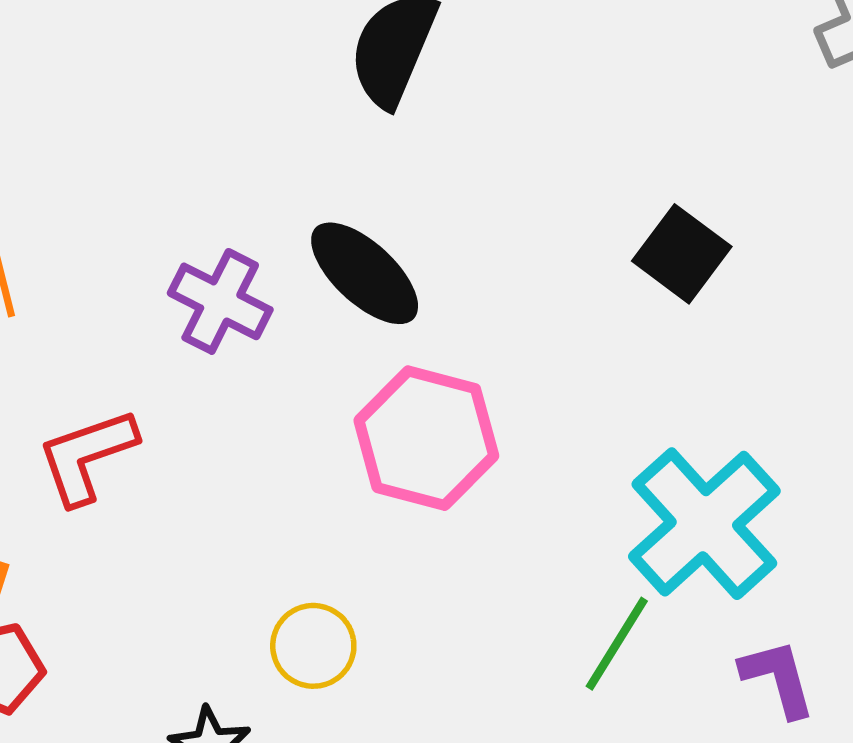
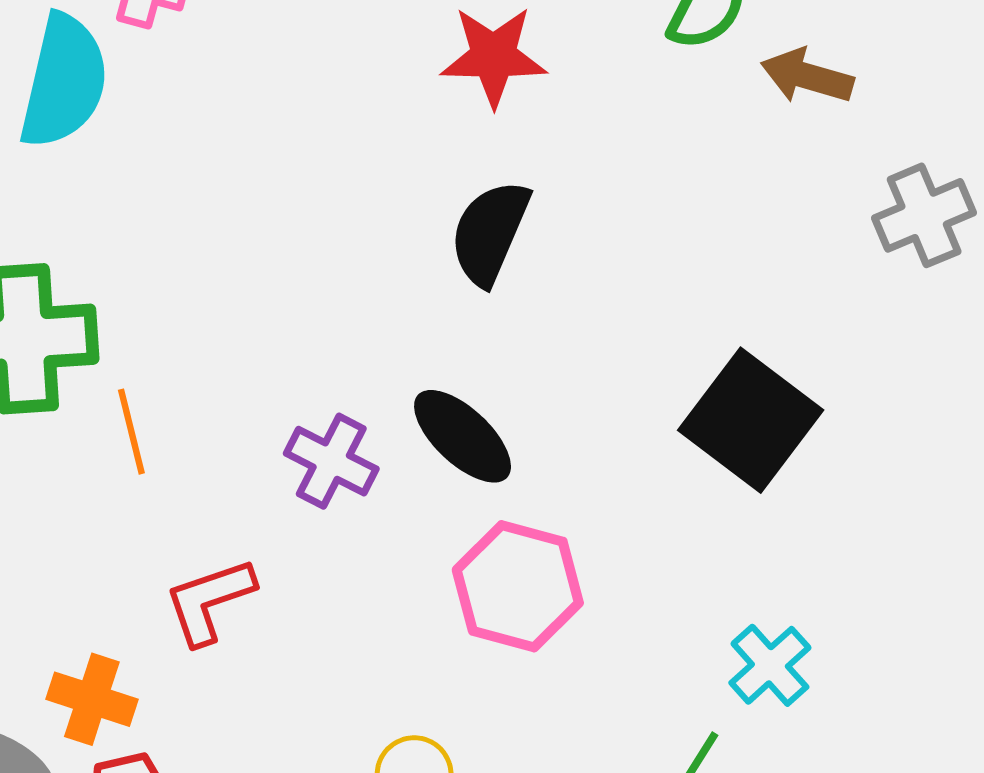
black square: (682, 254) -> (751, 420), size x1.6
cyan cross: (704, 524) -> (770, 665), size x0.6

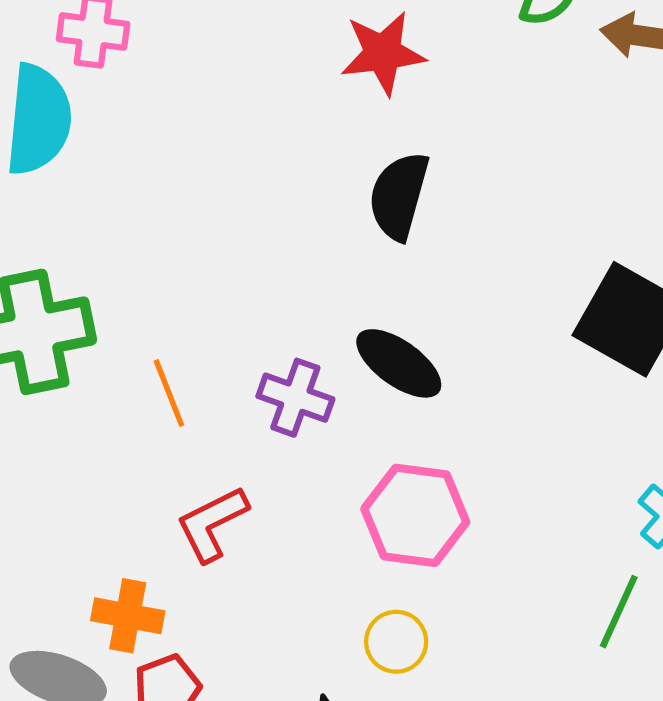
orange line: (131, 432) -> (169, 393), moved
pink hexagon: (518, 586) -> (415, 515), moved

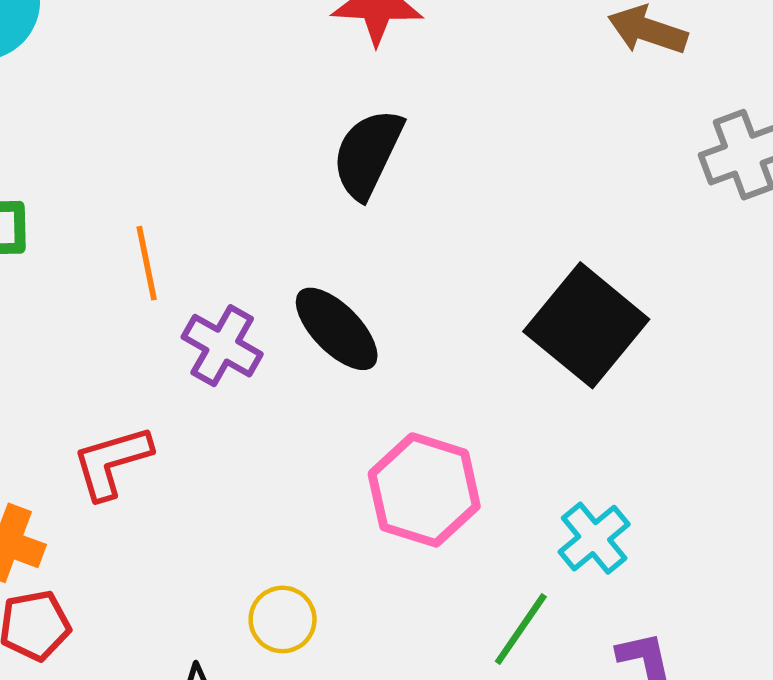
orange line: (169, 393) -> (147, 263), moved
pink hexagon: (415, 515) -> (424, 490), moved

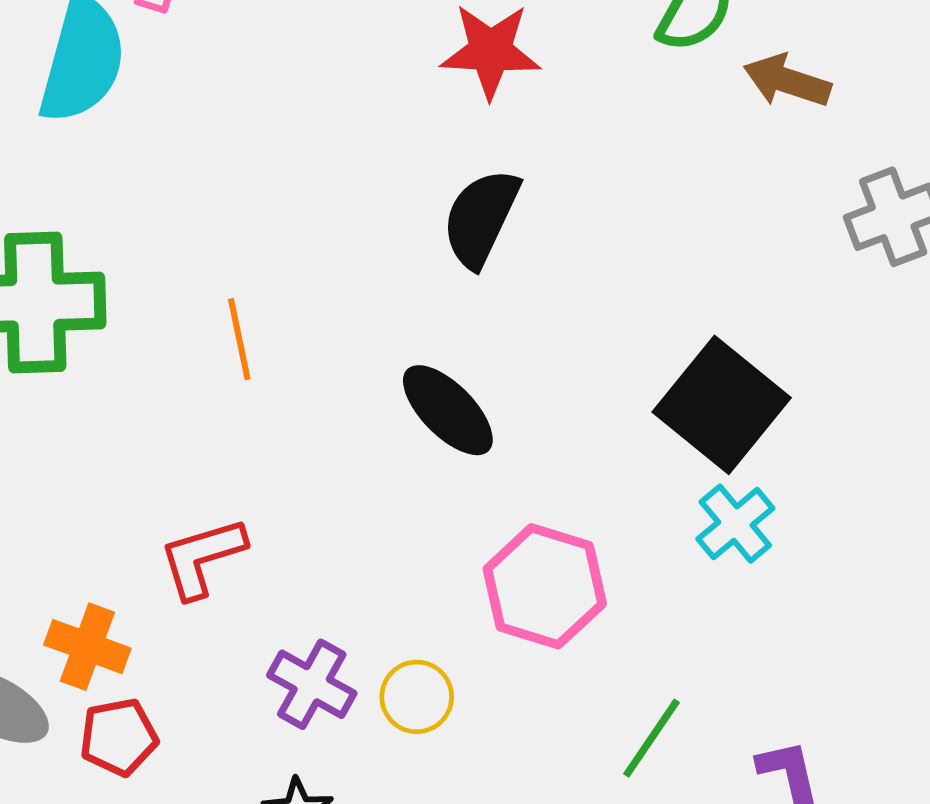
purple cross: (222, 346) -> (312, 684), moved
cyan cross: (594, 538) -> (735, 524), moved
yellow circle: (283, 619) -> (417, 697), moved

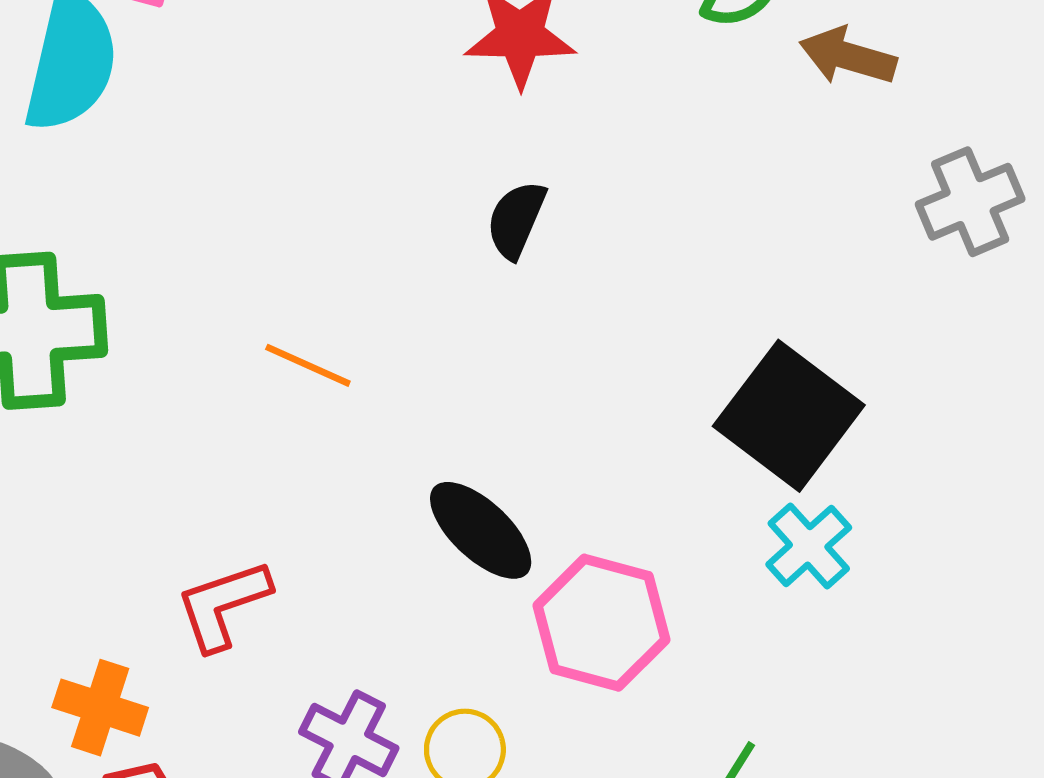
black semicircle: (481, 218) -> (516, 220), size x0.7
orange line: (239, 339) -> (308, 365), moved, turned -52
black ellipse: (448, 410) -> (481, 530), moved

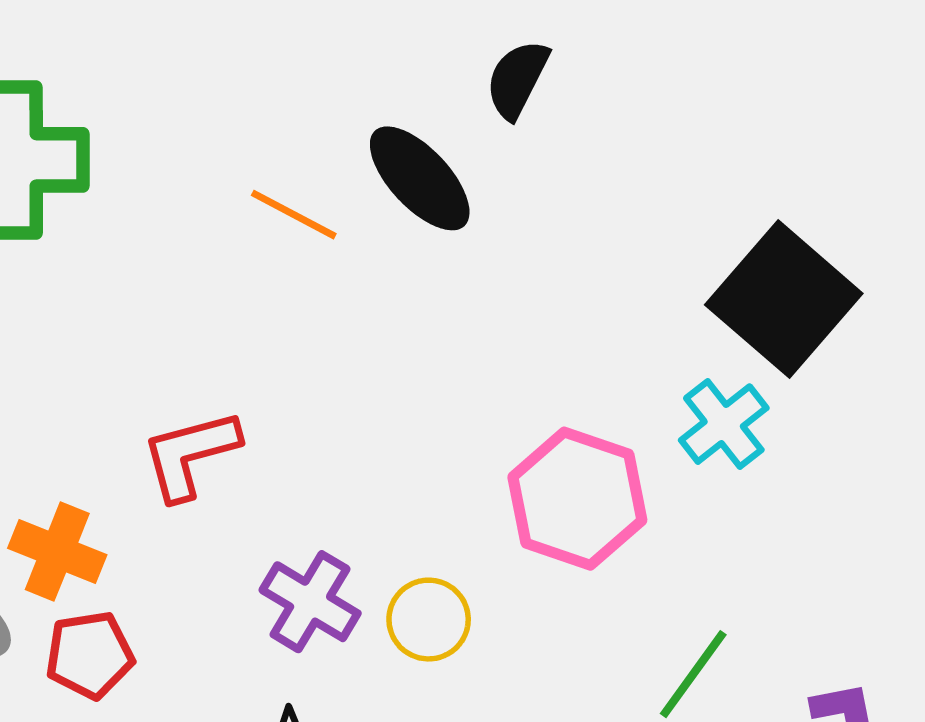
black ellipse: (481, 530) -> (420, 178), moved
cyan cross: (809, 546) -> (724, 424), moved

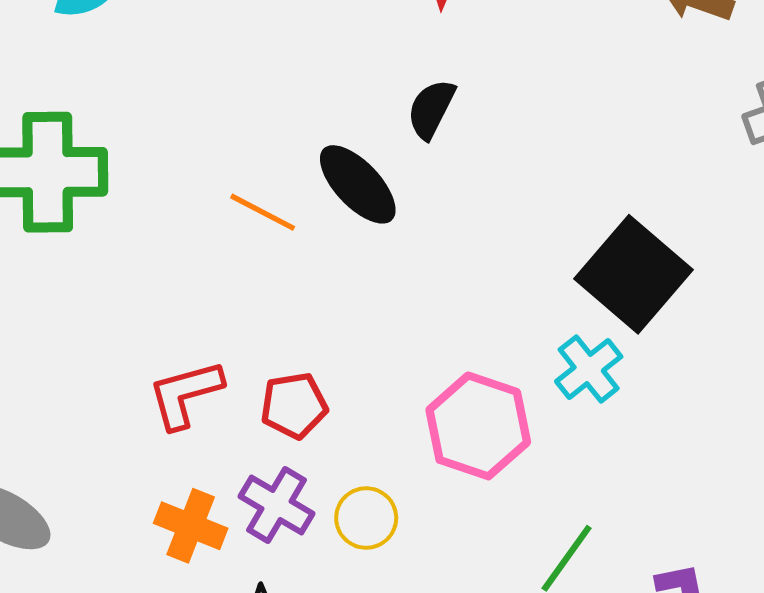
orange cross: (57, 552) -> (191, 526), moved
red pentagon: (90, 655) -> (294, 406), moved

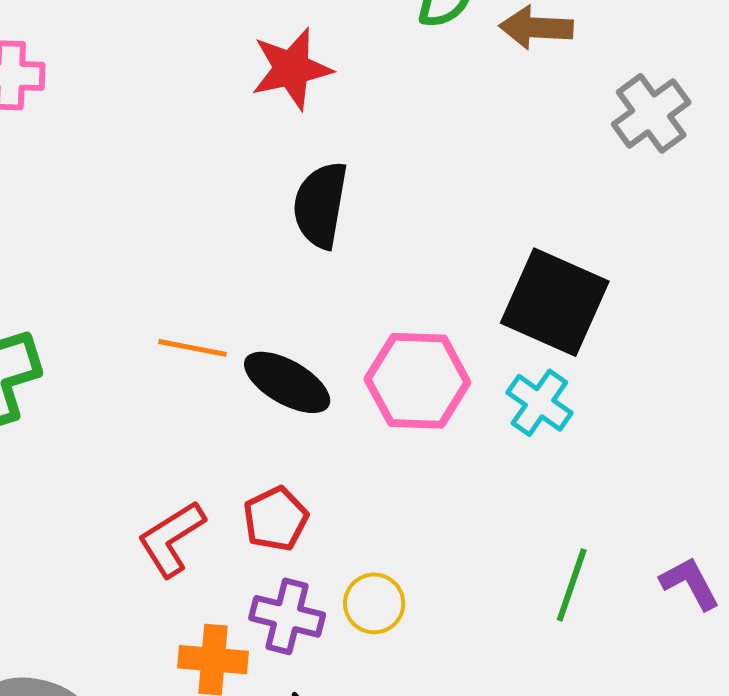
black semicircle: (431, 109) -> (320, 205), size x1.4
black ellipse: (358, 184) -> (287, 382), moved
pink hexagon: (478, 426) -> (417, 381), moved

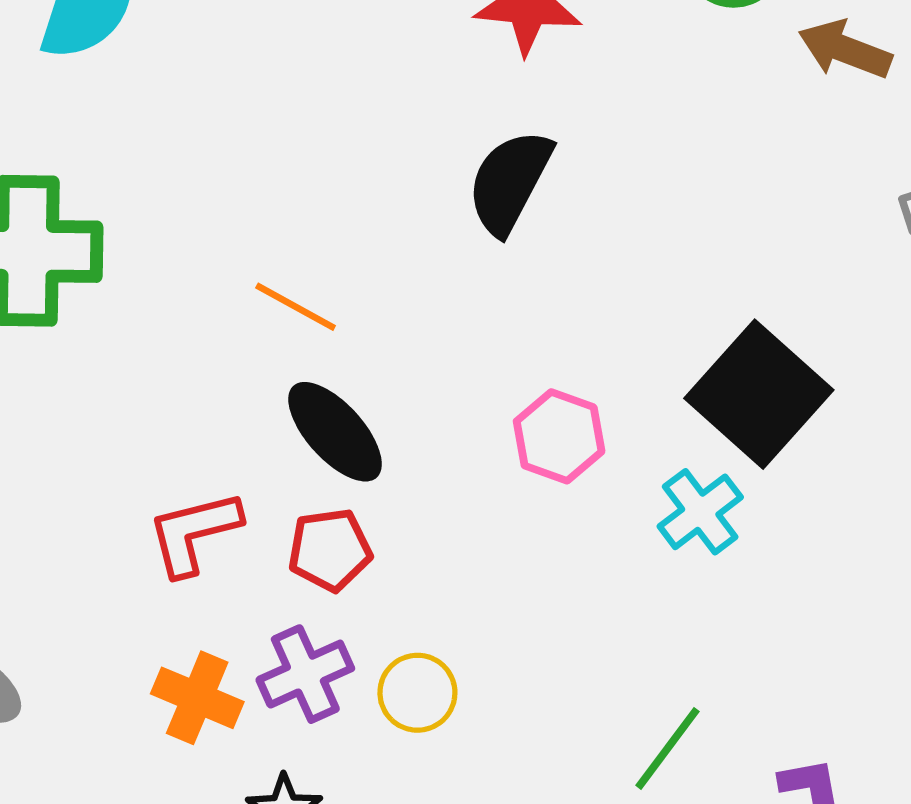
pink hexagon: (417, 381) -> (559, 436), size x0.7
black ellipse: (287, 382) -> (335, 432), moved
purple cross: (287, 616) -> (305, 674), turned 34

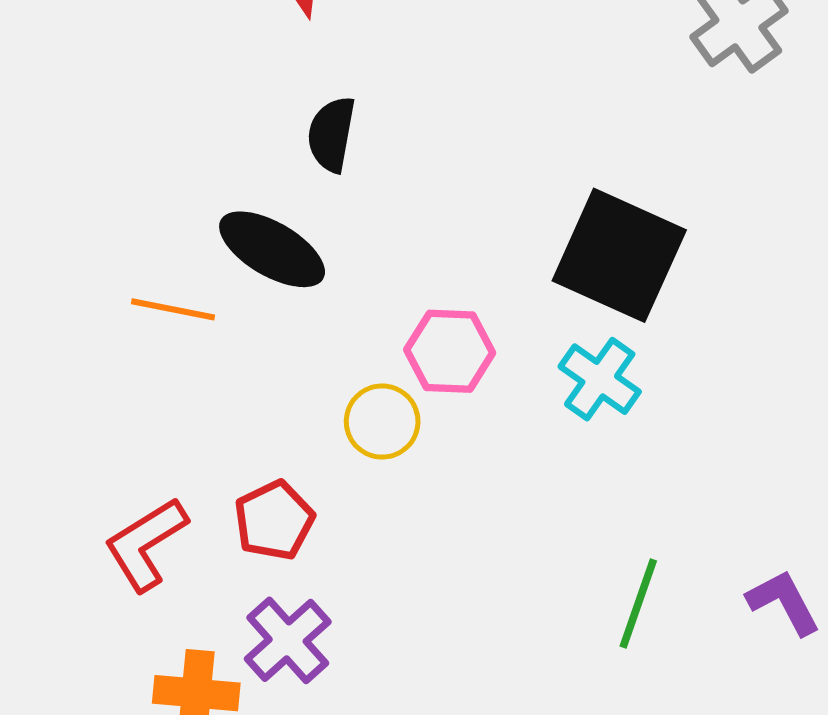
black semicircle: (510, 182) -> (331, 134), size x0.7
black ellipse: (335, 432) -> (272, 249), moved
yellow circle: (417, 693) -> (382, 422), moved

